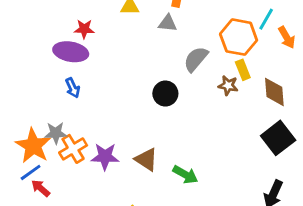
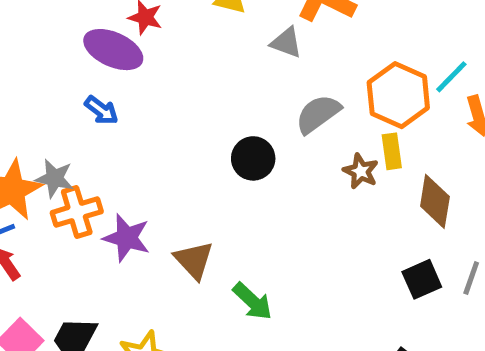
blue arrow: (73, 88) -> (101, 110), turned -42
black square: (278, 138) -> (422, 279), size x0.7

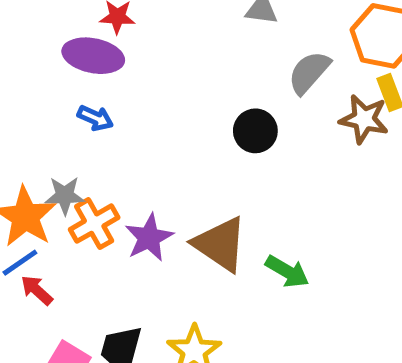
brown star: (361, 171) -> (364, 119), size x1.4
purple star: (127, 238) -> (149, 238), turned -30
brown triangle: (194, 260) -> (220, 244), size x1.4

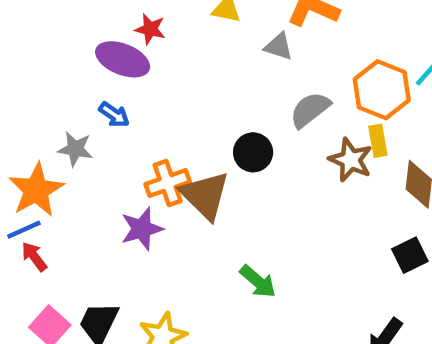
gray star: (65, 195) -> (75, 149), moved
orange cross: (94, 224) -> (168, 183), moved
brown triangle: (220, 244) -> (205, 195), moved

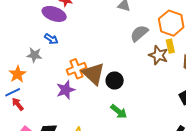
black circle: (253, 152) -> (115, 80), moved
orange star: (36, 190) -> (18, 74), size x0.7

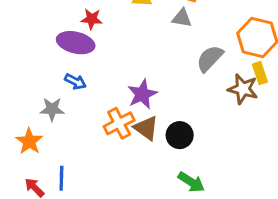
brown triangle: (94, 74) -> (146, 128), size x0.7
purple star: (66, 90) -> (142, 94), moved
blue line: (13, 92) -> (61, 178), moved, turned -56

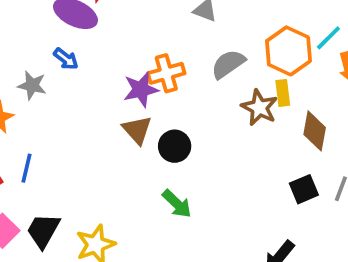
orange cross: (119, 123) -> (166, 73), moved

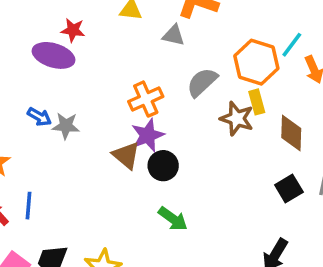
blue arrow: (66, 59) -> (39, 117), moved
gray star: (32, 85) -> (66, 126), moved
purple star: (141, 90) -> (148, 135), moved

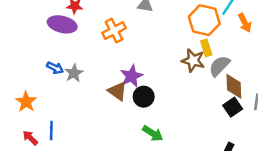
gray semicircle: (202, 82) -> (219, 66), moved
orange cross: (146, 99) -> (114, 31), moved
gray star: (66, 126) -> (74, 73), turned -30
brown diamond: (291, 133) -> (234, 86), moved

